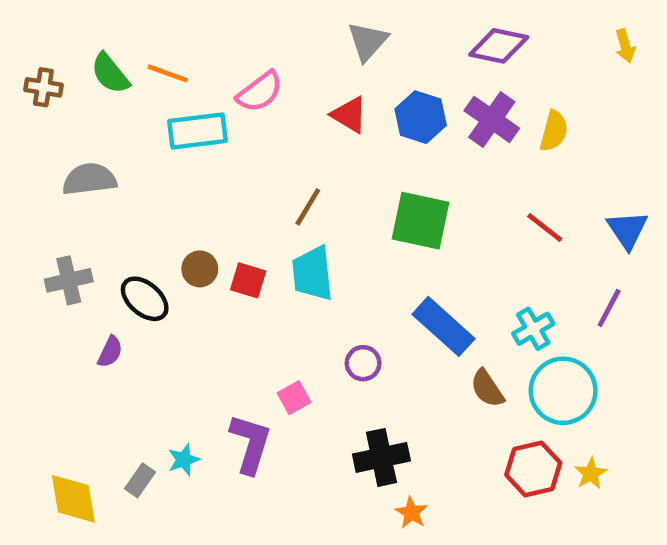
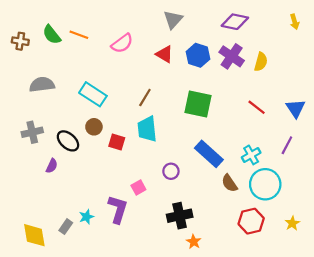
cyan rectangle: (198, 131) -> (93, 94), moved, turned 40
red square: (248, 280) -> (117, 142), moved
yellow star: (591, 474) -> (292, 223), moved

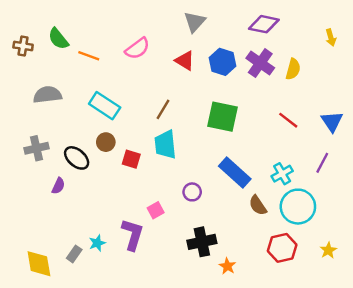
yellow arrow: (294, 22) -> (331, 38), moved
orange line: (79, 35) -> (89, 56), moved
orange star: (194, 242) -> (227, 266), moved

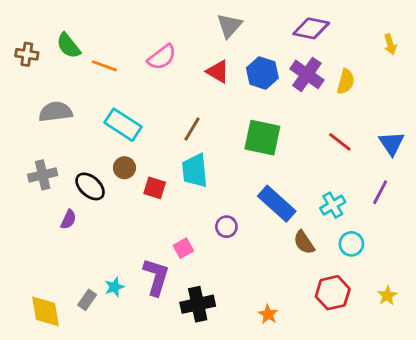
cyan circle: (298, 207) -> (351, 244), size x0.6
black cross: (202, 242) -> (198, 304), moved

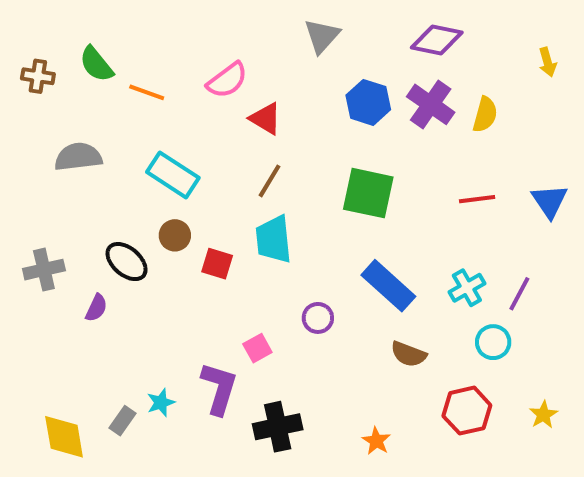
red triangle: (218, 72) -> (266, 119), moved
red line: (340, 142) -> (477, 199), turned -45
gray cross: (43, 175) -> (44, 270), moved
purple line: (380, 192) -> (519, 294), moved
brown semicircle: (304, 242) -> (409, 354), moved, turned -35

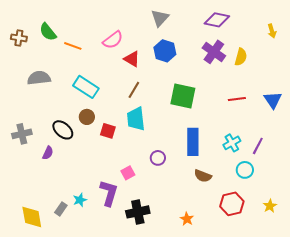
blue hexagon: (368, 102) -> (165, 51), moved
blue rectangle: (388, 286) -> (193, 142), turned 48

